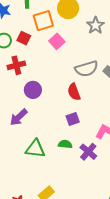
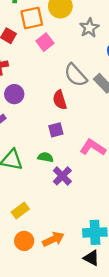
gray semicircle: (86, 69) -> (76, 75), turned 60
purple cross: (88, 152) -> (62, 176), moved

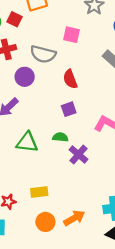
pink square: (45, 42) -> (72, 35), moved, turned -35
gray semicircle: (76, 75) -> (43, 54), moved, turned -30
yellow rectangle: (20, 211) -> (39, 192), turned 35

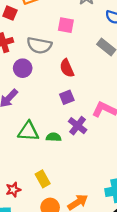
green semicircle: (60, 137) -> (54, 137), moved
purple cross: (78, 155) -> (78, 126), moved
yellow rectangle: (39, 192) -> (43, 179), turned 70

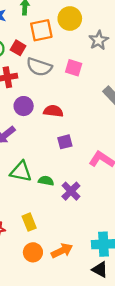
gray semicircle: (39, 45) -> (39, 67), moved
red semicircle: (67, 68) -> (53, 111), moved, turned 114
purple cross: (78, 126) -> (71, 191), moved

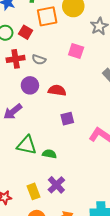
gray semicircle: (39, 67) -> (39, 60), moved, size x0.6
purple cross: (71, 191) -> (56, 185), moved

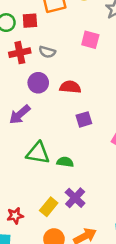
red square: (26, 32) -> (30, 21), turned -32
yellow rectangle: (34, 191) -> (49, 207), turned 63

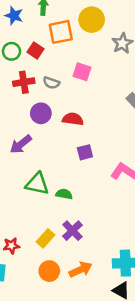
red square: (30, 21) -> (36, 51), turned 35
pink square: (90, 40) -> (82, 72), moved

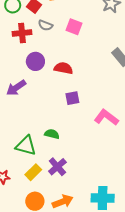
gray semicircle: (51, 83) -> (45, 25), moved
green triangle: (37, 184) -> (26, 146), moved

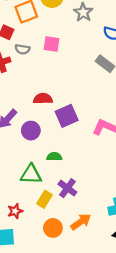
purple circle: (35, 61) -> (31, 131), moved
red semicircle: (63, 68) -> (43, 99), moved
purple square: (72, 98) -> (67, 116), size x1.5

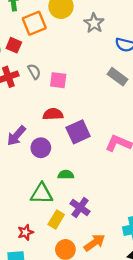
pink square: (51, 44) -> (58, 80), moved
gray semicircle: (22, 49) -> (34, 72), moved, turned -128

